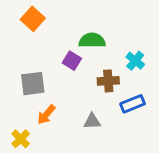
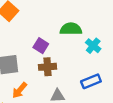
green semicircle: (92, 40) -> (71, 29), moved
brown cross: (108, 81) -> (47, 67), moved

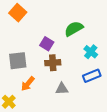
green semicircle: (71, 29) -> (74, 29), turned -30
cyan cross: (93, 46) -> (91, 52), moved

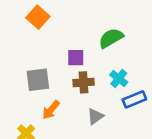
purple square: (47, 44) -> (76, 58), turned -32
cyan cross: (91, 52) -> (119, 79), moved
gray triangle: (62, 89) -> (95, 116), turned -32

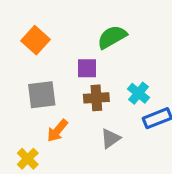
orange square: (38, 17) -> (36, 40), moved
green semicircle: (111, 38) -> (112, 37), moved

